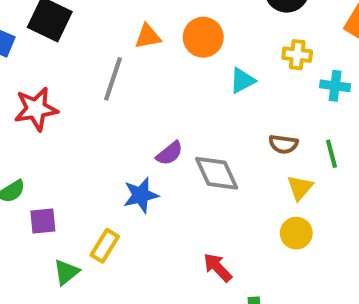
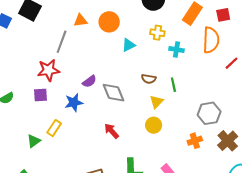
red star: (36, 109) -> (48, 70), moved
purple square: (43, 221) -> (40, 95), moved
red arrow: (218, 267) -> (112, 131), moved

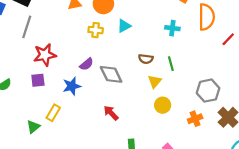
yellow cross: (157, 33) -> (96, 30), moved
gray line: (62, 42) -> (27, 27), moved
yellow circle: (154, 125) -> (163, 105), moved

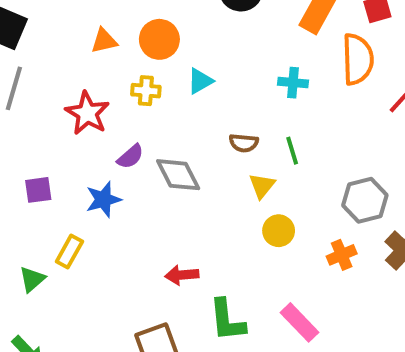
red star: (45, 55) -> (87, 113), moved, turned -30
red arrow: (111, 113) -> (182, 275), moved, turned -49

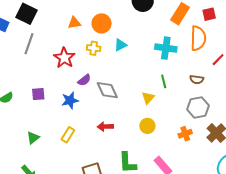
cyan cross: (293, 83) -> (166, 48), size x1.5
brown semicircle: (244, 143) -> (197, 80), moved
yellow circle: (279, 231) -> (147, 126), moved
yellow rectangle: (69, 251) -> (68, 135), moved
red arrow: (182, 275) -> (105, 126), moved

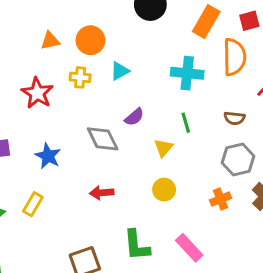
purple semicircle: (84, 80) -> (134, 117), moved
blue star: (70, 100) -> (48, 156), turned -30
yellow rectangle: (68, 135) -> (33, 204), moved

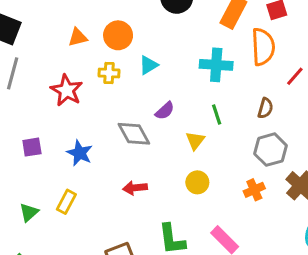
brown semicircle: (234, 118) -> (265, 108), turned -78

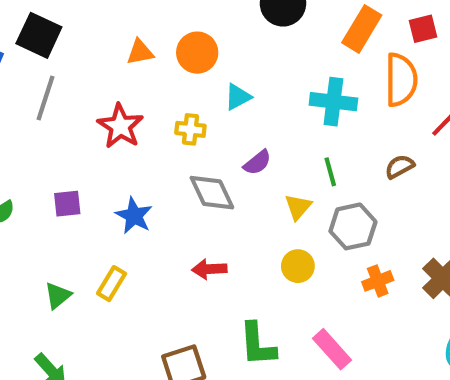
yellow cross: (109, 73) -> (190, 129), moved
brown semicircle: (265, 108) -> (400, 167), turned -138
gray hexagon: (270, 150) -> (353, 226), moved

